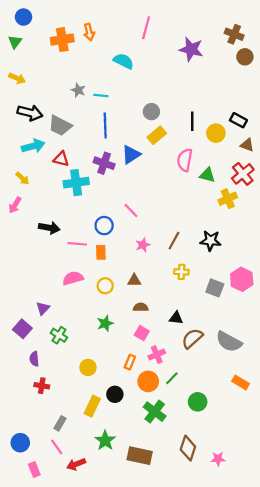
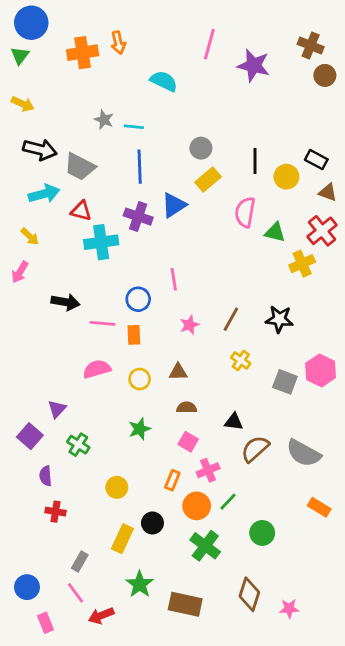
blue circle: (23, 17) -> (31, 23), size x1.5
pink line: (146, 28) -> (209, 44), moved
pink line: (131, 211) -> (174, 279), turned 35
yellow cross: (181, 272) -> (241, 360), turned 32

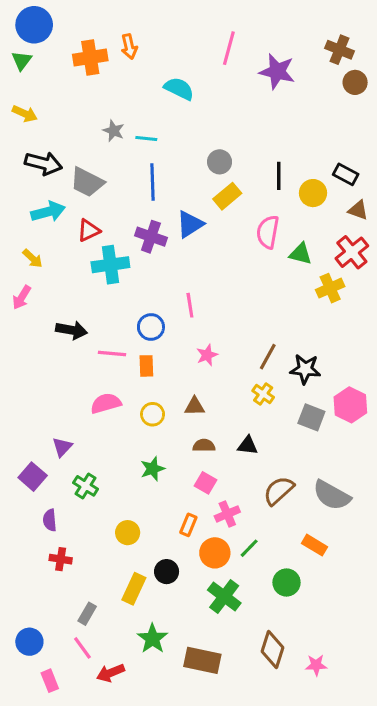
red triangle: (81, 211) -> (89, 230), turned -40
brown line: (231, 319) -> (268, 357), moved
black star: (279, 319) -> (305, 369), moved
black triangle: (234, 422) -> (248, 445), moved
orange rectangle: (319, 507) -> (315, 545), moved

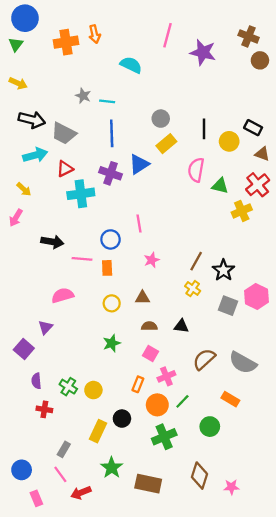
black star: (305, 369) -> (223, 270), turned 30
pink semicircle: (106, 403) -> (63, 295), moved
green cross: (86, 486) -> (68, 387), moved
green cross: (224, 597) -> (164, 437), turned 30

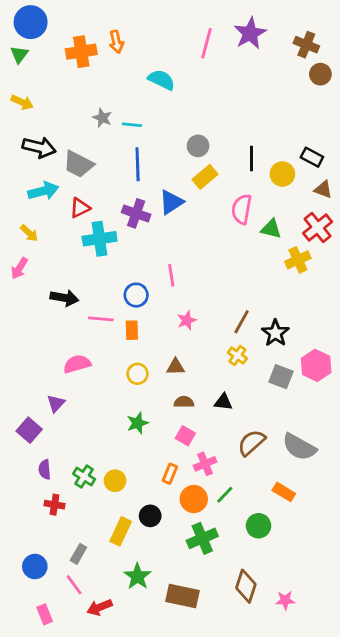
purple star: (203, 52) -> (250, 33), moved, turned 30
blue circle: (22, 470) -> (35, 567), moved

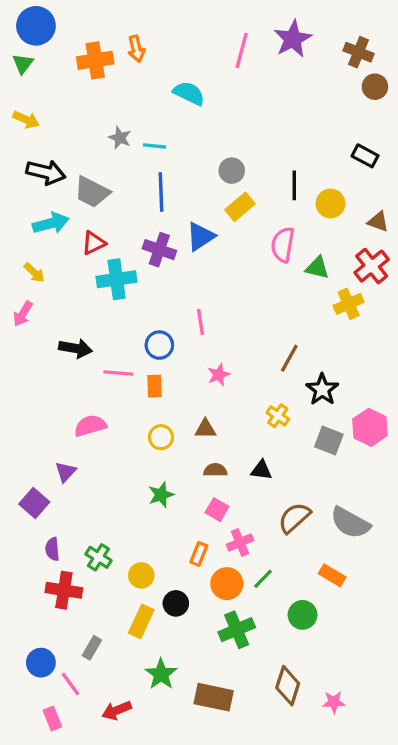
black rectangle: (312, 157) -> (365, 156), moved
brown line: (242, 322) -> (289, 358), moved
yellow circle: (115, 481) -> (141, 575), moved
red cross: (55, 505) -> (64, 590), size x1.5
pink line: (74, 585) -> (71, 684), moved

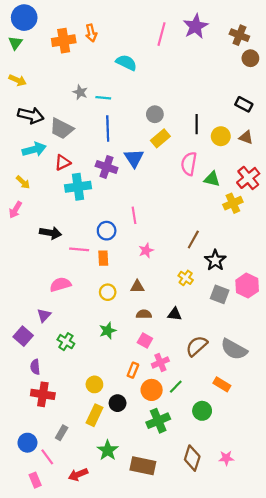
brown triangle: (378, 222) -> (246, 137), moved
blue triangle: (200, 236) -> (134, 158), turned -30
green cross: (98, 557) -> (66, 342), moved
pink star: (334, 702) -> (226, 458), moved

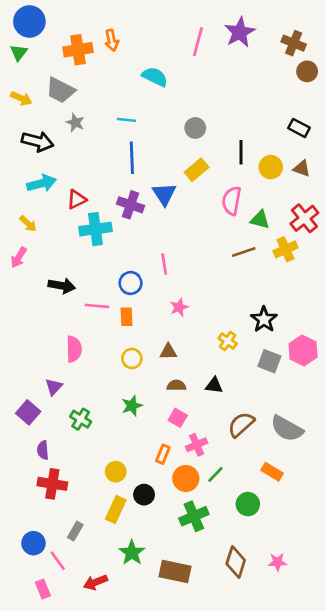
gray star: (80, 92) -> (75, 123), moved
gray circle: (155, 114) -> (195, 128), moved
gray trapezoid: (62, 129) -> (60, 90), moved
brown line: (193, 239) -> (244, 252), moved, turned 42
pink semicircle: (60, 284) -> (74, 349), turned 105

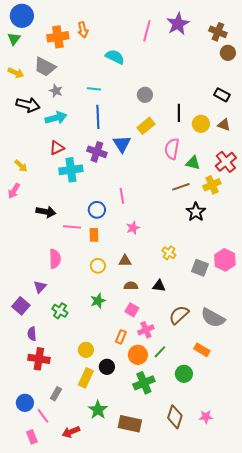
cyan arrow: (42, 183) -> (56, 118), moved
black star: (264, 319) -> (196, 212), moved

